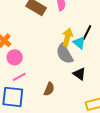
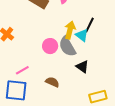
pink circle: (15, 57) -> (50, 46), moved
brown semicircle: (49, 89) -> (52, 82), turned -88

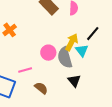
black line: (89, 25) -> (93, 34), moved
pink line: (22, 70) -> (25, 70), moved

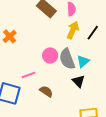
yellow arrow: (72, 42) -> (73, 30), moved
cyan triangle: (82, 50) -> (83, 61), moved, turned 32

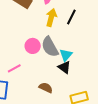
cyan triangle: (83, 61) -> (66, 55), moved
brown semicircle: (46, 91) -> (46, 88), moved

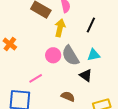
yellow arrow: (51, 17) -> (60, 28), moved
cyan triangle: (66, 55) -> (94, 55), moved, turned 40

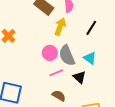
cyan triangle: (94, 55) -> (90, 58), turned 40
pink line: (36, 78) -> (56, 73), moved

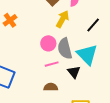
cyan triangle: (90, 58) -> (87, 55), size x1.6
brown semicircle: (59, 96) -> (51, 87), turned -40

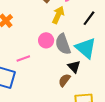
pink line: (52, 64) -> (23, 58), moved
brown semicircle: (51, 87) -> (64, 80), moved, turned -48

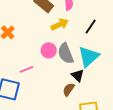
yellow arrow: (58, 15) -> (60, 24), turned 42
cyan triangle: (86, 48) -> (89, 56), turned 40

